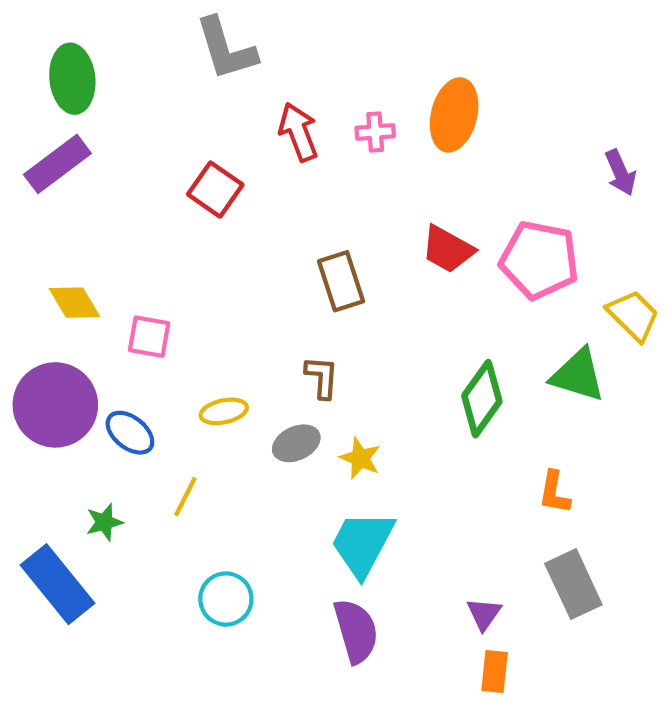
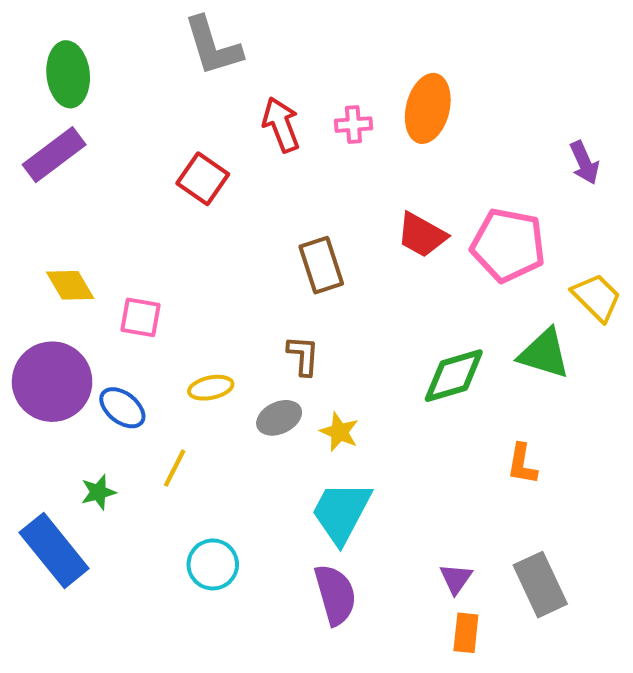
green diamond: (482, 399) -> (454, 376), turned 38
gray rectangle: (573, 584) -> (540, 585), moved

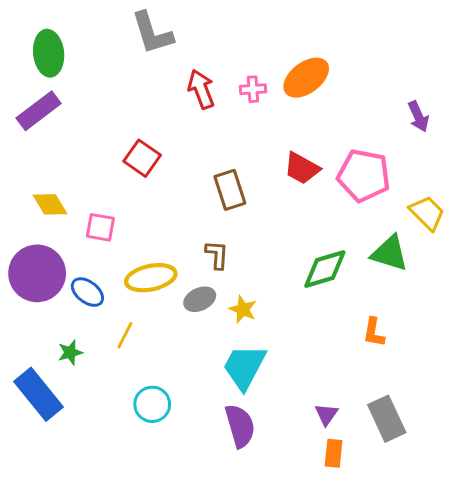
orange ellipse: (428, 108) -> (306, 78), turned 39
red square: (203, 179) -> (142, 158), moved
yellow ellipse: (211, 388) -> (151, 278), size x1.6

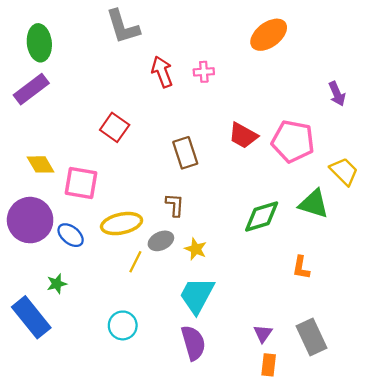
orange ellipse: (306, 78) -> (269, 35), moved
pink square: (100, 227) -> (81, 183), size x1.4
yellow line: (125, 335) -> (135, 262), moved

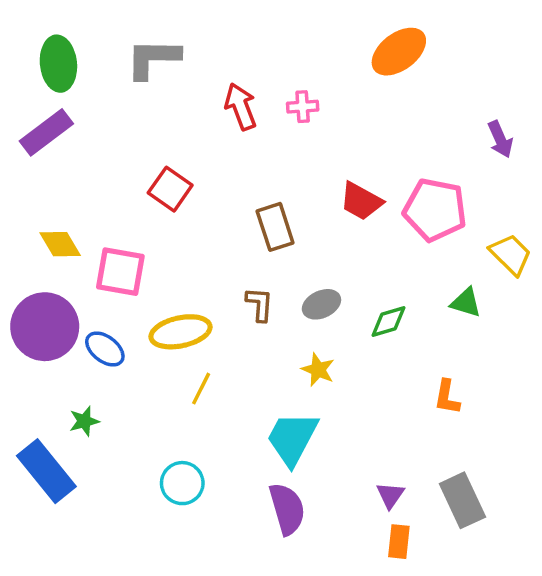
gray L-shape: (123, 27) -> (153, 58), moved, turned 108
green triangle: (314, 204) -> (466, 303), size x0.7
green diamond: (262, 217) -> (389, 321), size x0.7
gray ellipse: (161, 241) -> (321, 304), moved
yellow star: (196, 249) -> (318, 370), moved

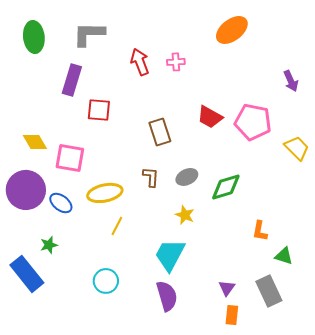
purple rectangle: (46, 132) -> (72, 80), moved, turned -36
red square: (170, 189) -> (99, 110), turned -30
green triangle: (466, 303) -> (284, 256), moved
green diamond: (389, 321) -> (226, 187), size x1.4

